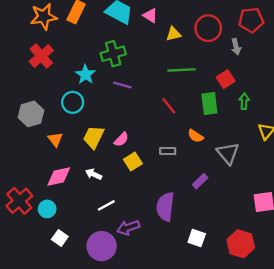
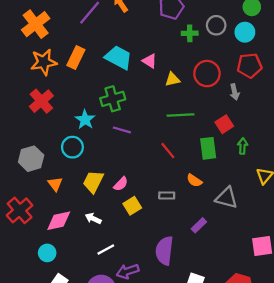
gray triangle: (228, 153) -> (226, 198), turned -35
red cross: (19, 201) -> (20, 210), moved

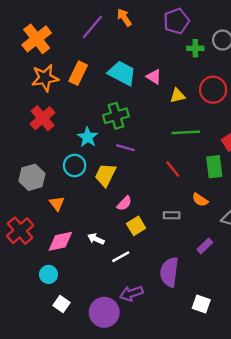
yellow trapezoid: (93, 182) -> (105, 175), moved
white line: (106, 249) -> (121, 257), moved

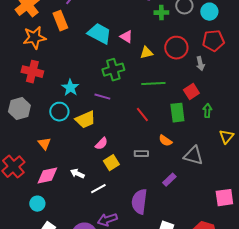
orange rectangle: (78, 73) -> (60, 21), moved, turned -48
green cross: (116, 116) -> (113, 70), moved
red cross: (43, 118) -> (32, 72), turned -35
yellow trapezoid: (105, 175) -> (85, 120), turned -140
gray hexagon: (32, 177) -> (19, 109), moved

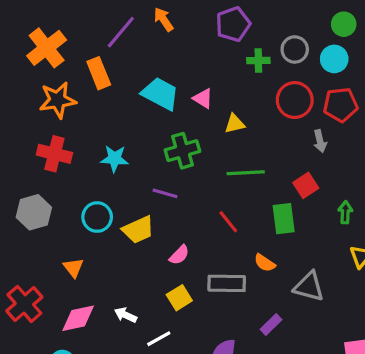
red circle: (176, 48) -> (295, 100), moved
cyan star: (70, 88) -> (114, 159), moved, turned -30
green arrow: (207, 111) -> (345, 212), moved
pink semicircle: (101, 144) -> (179, 255), moved
gray rectangle: (141, 154) -> (227, 283), size x1.6

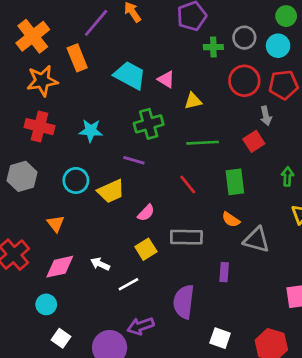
red square: (306, 185) -> (254, 141), moved
orange semicircle: (265, 263) -> (231, 220), moved
purple rectangle: (271, 325) -> (224, 272), turned -42

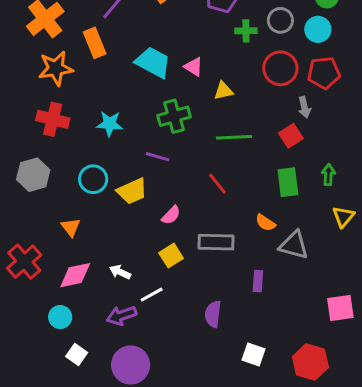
green rectangle: (235, 182) -> (288, 182), moved
purple semicircle: (184, 302) -> (213, 314), size x0.7
purple arrow: (141, 326) -> (122, 316), moved

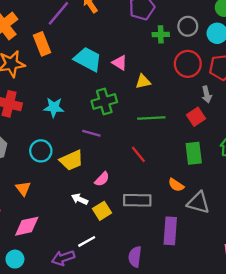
white arrow: (120, 272) -> (80, 199), moved
purple rectangle: (258, 281) -> (170, 231), size x1.6

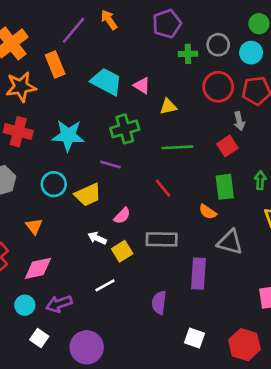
cyan star: (54, 107) -> (68, 135), size x1.4
orange semicircle: (176, 185) -> (208, 212), moved
purple arrow: (63, 258) -> (59, 304), moved

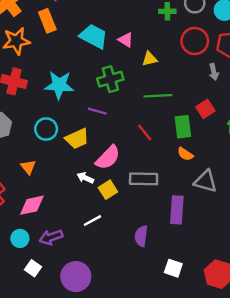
red square: (227, 146) -> (205, 109), moved
green rectangle: (225, 187) -> (183, 127), moved
pink semicircle: (122, 216) -> (108, 158), size x1.6

